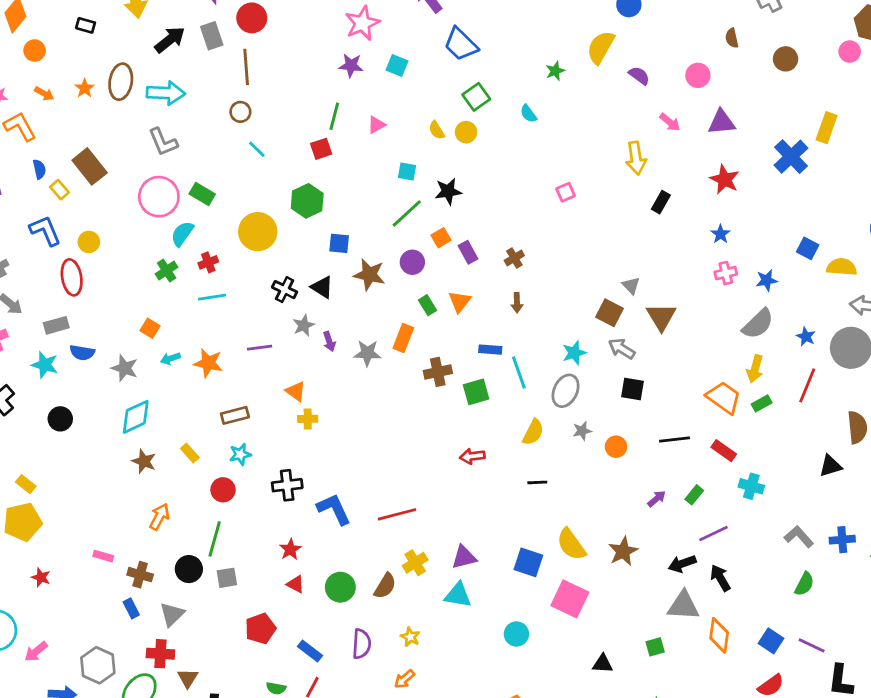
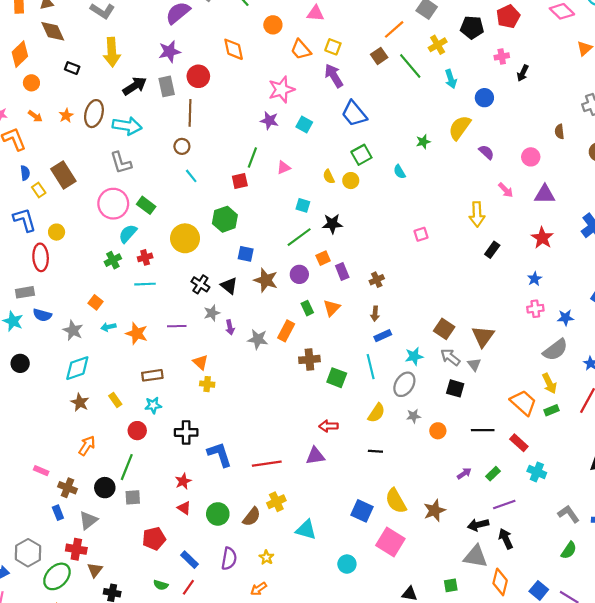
gray triangle: (631, 285) -> (474, 364), moved
blue rectangle: (490, 350) -> (383, 336), moved, turned -35
yellow arrow: (755, 369) -> (549, 383), turned -48
green square: (476, 392) -> (337, 378), turned 30
purple triangle: (464, 557) -> (315, 456), moved

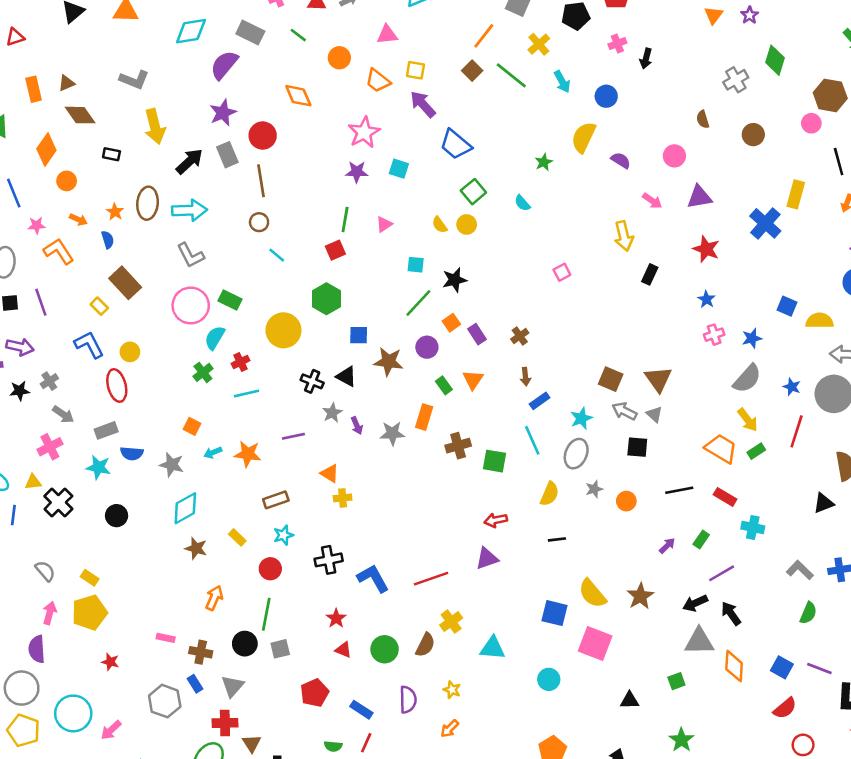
blue semicircle: (25, 173) -> (108, 240), moved
gray hexagon: (28, 553) -> (165, 701), moved

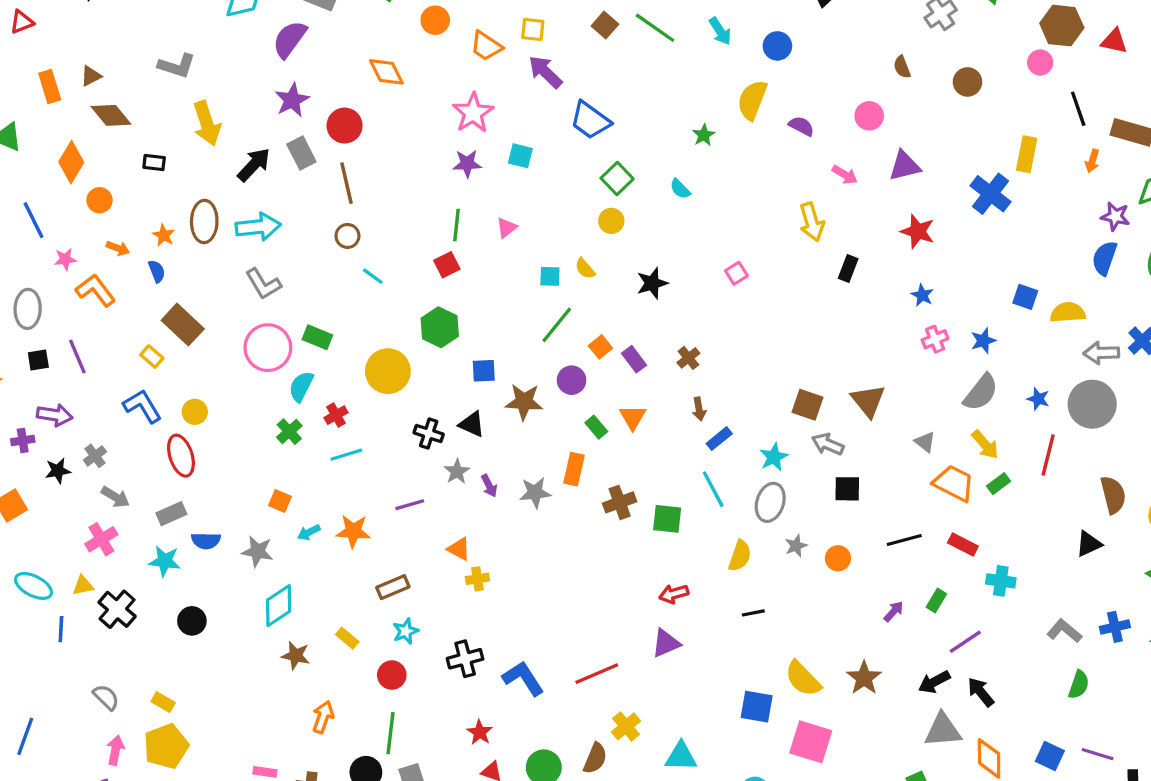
yellow semicircle: (440, 225) -> (585, 269), moved
black star: (455, 280) -> (652, 283), moved
gray triangle: (654, 414) -> (925, 442), moved

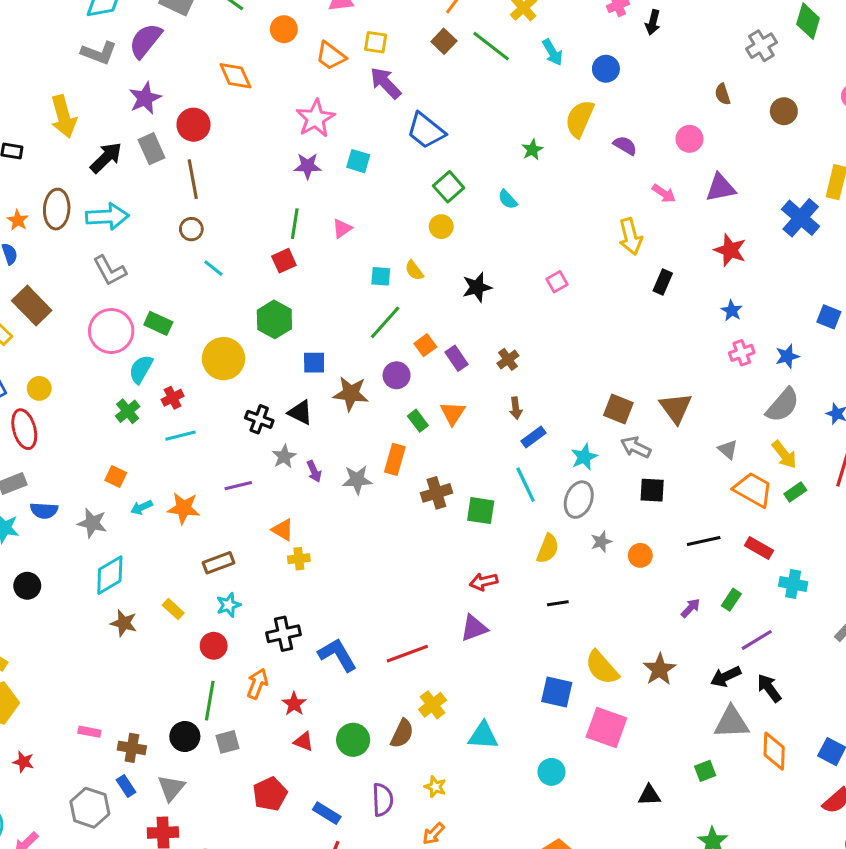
gray L-shape: (177, 66) -> (99, 53), moved
orange arrow: (323, 717) -> (257, 684), moved

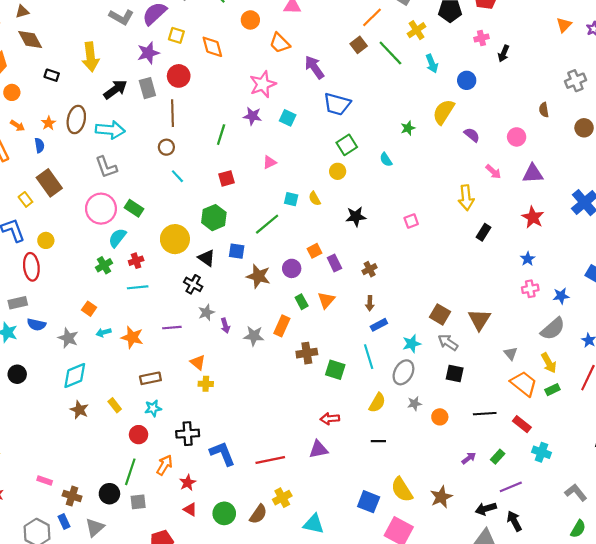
yellow square: (376, 42) -> (176, 35), moved
blue trapezoid: (426, 131) -> (337, 104), turned -32
green line: (295, 224) -> (221, 135), moved
green line: (385, 322) -> (267, 224), moved
black triangle: (300, 412) -> (207, 258), moved

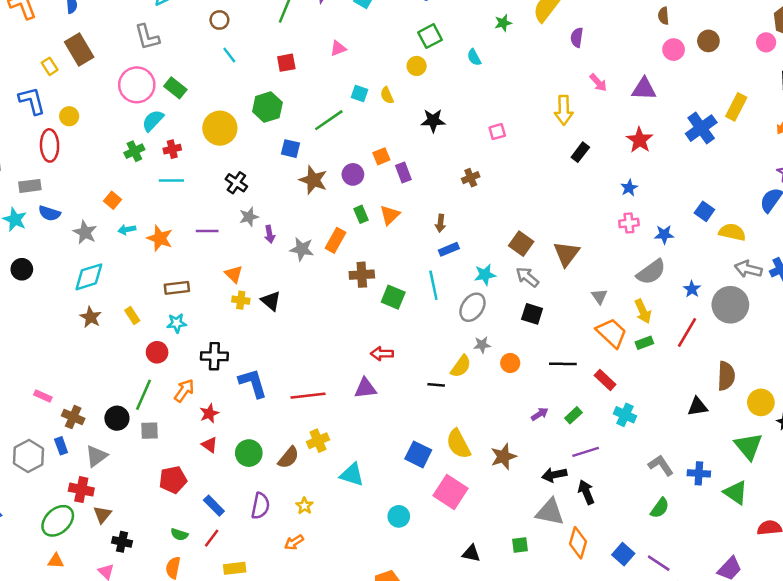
purple semicircle: (472, 135) -> (577, 37), turned -126
pink circle: (517, 137) -> (674, 50), moved
black triangle: (207, 258) -> (271, 301), moved
brown cross: (370, 269) -> (471, 178), moved
yellow semicircle: (377, 403) -> (461, 366), moved

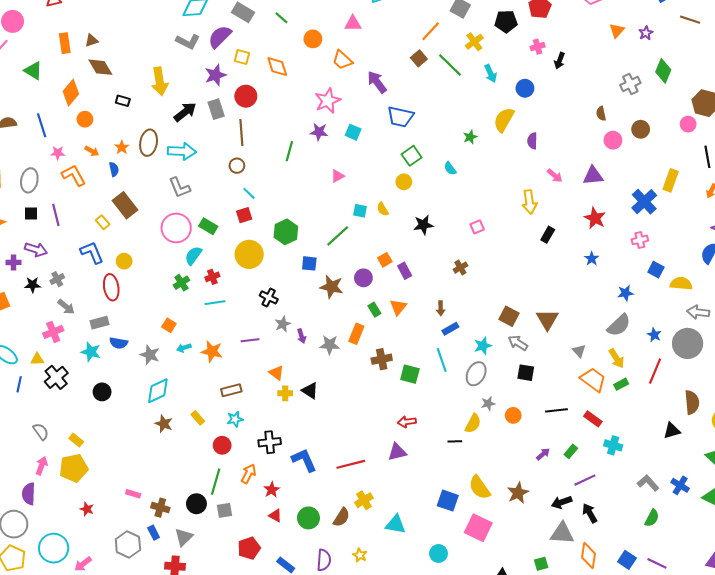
red square: (286, 63) -> (244, 215), moved
pink cross: (629, 223) -> (640, 240), moved
blue cross: (699, 473) -> (680, 485), turned 36

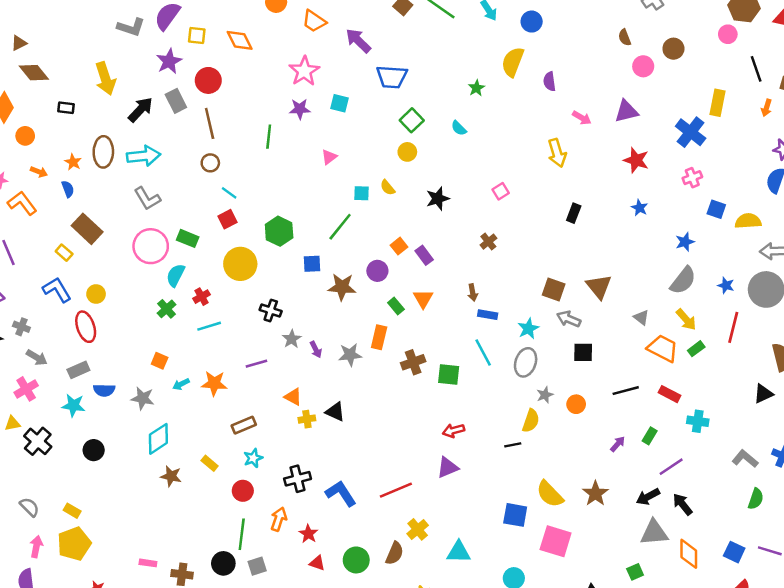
black rectangle: (548, 235) -> (574, 213), moved
gray cross: (57, 279) -> (21, 327), turned -32
blue rectangle: (450, 329) -> (488, 315), turned 49

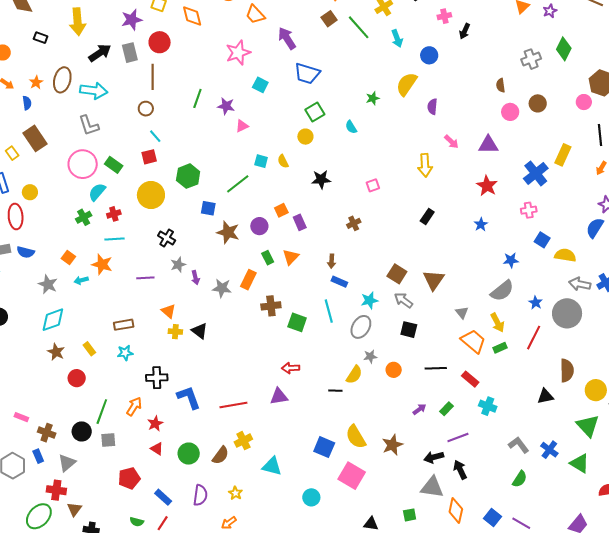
purple star: (300, 109) -> (226, 106), moved
orange star: (214, 383) -> (102, 264), moved
blue semicircle: (104, 390) -> (26, 252), moved
red circle: (243, 491) -> (77, 378), moved

